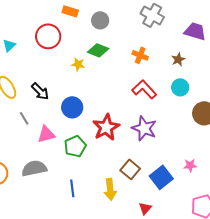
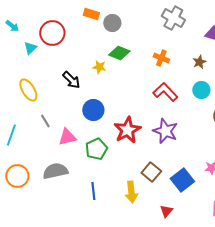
gray circle: (100, 20) -> (112, 23), moved
red circle: (48, 36) -> (52, 33), moved
black arrow: (40, 91) -> (71, 80), moved

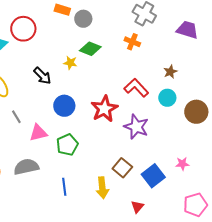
orange cross: (161, 58) -> (132, 42), moved
brown star: (199, 62) -> (170, 72), moved
cyan circle: (201, 90) -> (167, 98), moved
red star: (127, 130) -> (104, 109), moved

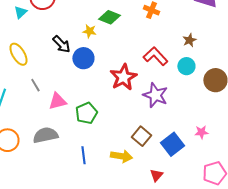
blue circle: (64, 106) -> (83, 58), moved
yellow arrow: (102, 188) -> (121, 156), turned -75

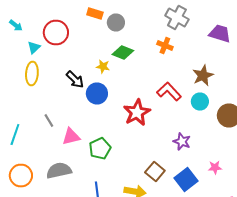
brown star: (189, 40) -> (203, 76), size x1.5
yellow ellipse: (18, 54) -> (32, 74), moved, turned 35
purple star: (155, 95) -> (182, 142), moved, size x0.7

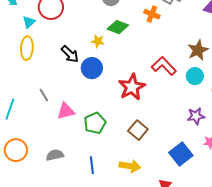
orange cross: (165, 46) -> (152, 14), moved
purple star: (182, 142) -> (196, 116), moved, turned -30
gray semicircle: (59, 170) -> (55, 155), moved, size x0.7
brown square: (155, 172) -> (138, 130), moved

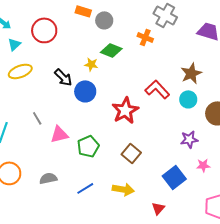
cyan triangle: (29, 22) -> (14, 44), moved
yellow ellipse: (27, 48) -> (20, 71), turned 65
blue line: (92, 165) -> (85, 188), turned 66

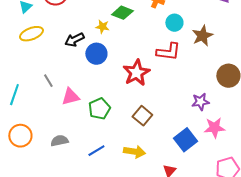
black arrow: (63, 77) -> (74, 40), turned 108
red L-shape: (157, 89) -> (168, 52), turned 140
cyan circle: (188, 99) -> (174, 23), moved
pink star: (203, 165) -> (214, 128), size x1.5

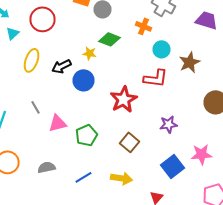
yellow ellipse: (31, 34) -> (32, 60), moved, turned -50
purple star: (200, 102) -> (168, 124), moved

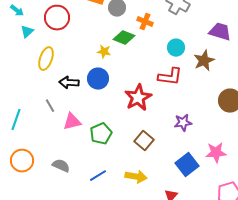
purple trapezoid: (206, 20) -> (220, 32), moved
orange cross: (144, 26) -> (145, 22), moved
black arrow: (62, 66) -> (69, 83), moved, turned 30
gray semicircle: (46, 167) -> (61, 166), turned 36

